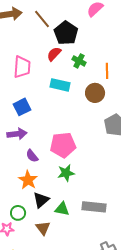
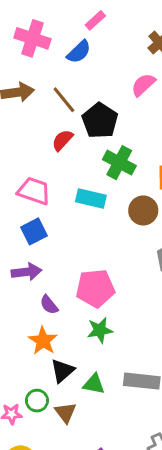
red semicircle: (54, 54) -> (62, 140), moved
green cross: (79, 61) -> (119, 163), size x1.5
pink trapezoid: (22, 67) -> (34, 191), moved, turned -75
green circle: (18, 213) -> (37, 401), moved

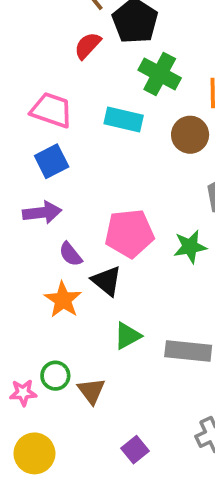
green star: (100, 330) -> (190, 247), moved
black triangle: (62, 371) -> (107, 281), moved, turned -40
green triangle: (94, 384) -> (127, 336), moved, turned -40

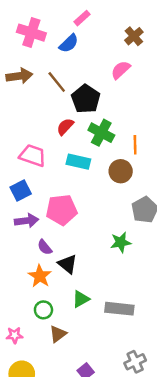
red semicircle: (88, 46) -> (65, 127), moved
blue square: (52, 161) -> (21, 191), moved
pink pentagon: (129, 233) -> (62, 210), moved
green circle: (55, 376) -> (43, 310), moved
brown triangle: (91, 391) -> (58, 334), turned 30

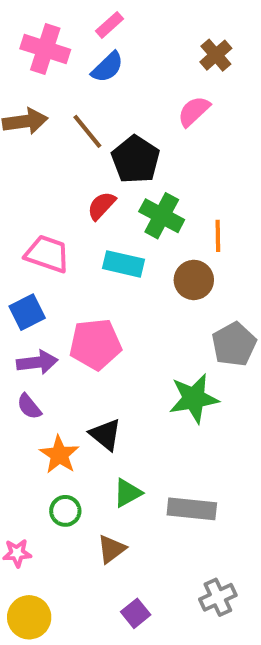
pink rectangle: (82, 18) -> (109, 25), moved
green star: (121, 242) -> (194, 398), size x1.4
purple semicircle: (45, 247) -> (29, 406), moved
brown triangle: (58, 334) -> (111, 549), moved

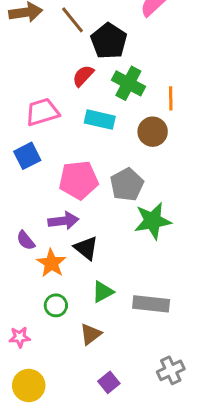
pink trapezoid: (47, 254) -> (42, 112), turned -36
gray pentagon: (234, 344) -> (127, 185), moved
purple arrow: (37, 362) -> (63, 221), moved
purple semicircle: (29, 406) -> (26, 240), moved

